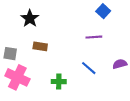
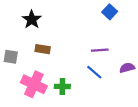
purple line: (94, 37) -> (100, 50), moved
pink cross: (17, 77) -> (34, 84), moved

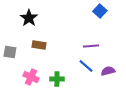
purple semicircle: (127, 68) -> (108, 71), moved
pink cross: (34, 84) -> (31, 77), size x0.7

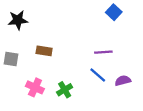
black star: (29, 18) -> (18, 20), moved, turned 30
green cross: (57, 79) -> (65, 90), turned -32

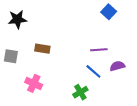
purple semicircle: (123, 81) -> (117, 66), moved
green cross: (65, 90) -> (80, 92), moved

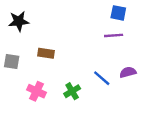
blue square: (109, 12) -> (118, 13), turned -32
purple line: (99, 50) -> (114, 35), moved
green cross: (80, 92) -> (72, 91), moved

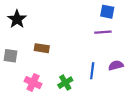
black star: (19, 21) -> (17, 19), turned -30
blue line: (102, 78) -> (92, 71), turned 56

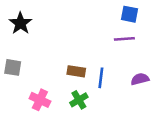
brown rectangle: (42, 48) -> (76, 71), moved
blue line: (92, 71) -> (101, 78), moved

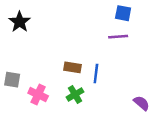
gray square: (13, 67) -> (12, 80), moved
purple semicircle: (140, 79) -> (142, 103), moved, turned 56

